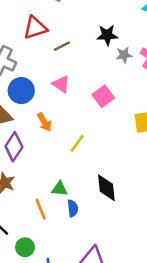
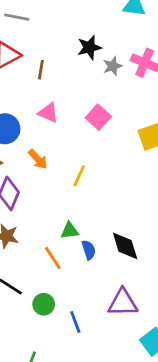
brown line: (62, 46) -> (41, 70), turned -42
black diamond: (106, 188) -> (125, 246), moved

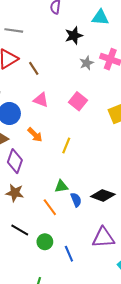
black star: (89, 47) -> (74, 36), moved
brown line: (41, 70) -> (34, 68), turned -40
black diamond: (125, 246) -> (103, 195), turned -50

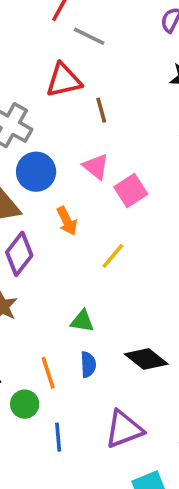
pink square: (78, 101) -> (131, 191), moved
blue semicircle: (76, 200) -> (88, 364), moved
orange line: (50, 207) -> (48, 373), moved
purple triangle: (103, 238) -> (124, 429), turned -35

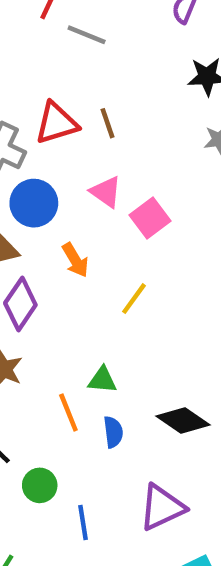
red triangle: (64, 80) -> (57, 123), moved
orange line: (48, 373) -> (68, 413), moved

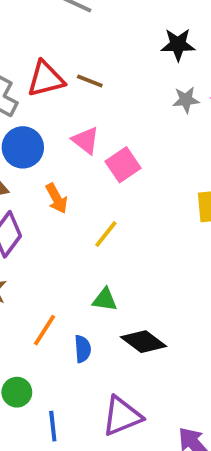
brown line: (108, 123) -> (90, 81), turned -52
green triangle: (102, 380) -> (105, 300), moved
orange line: (68, 413) -> (45, 330), turned 52

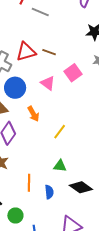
pink square: (123, 165) -> (73, 73), moved
orange line: (45, 330) -> (29, 183), turned -30

